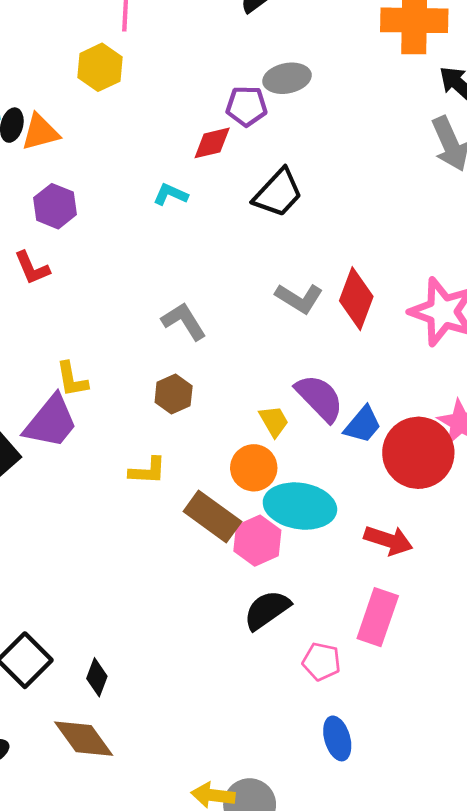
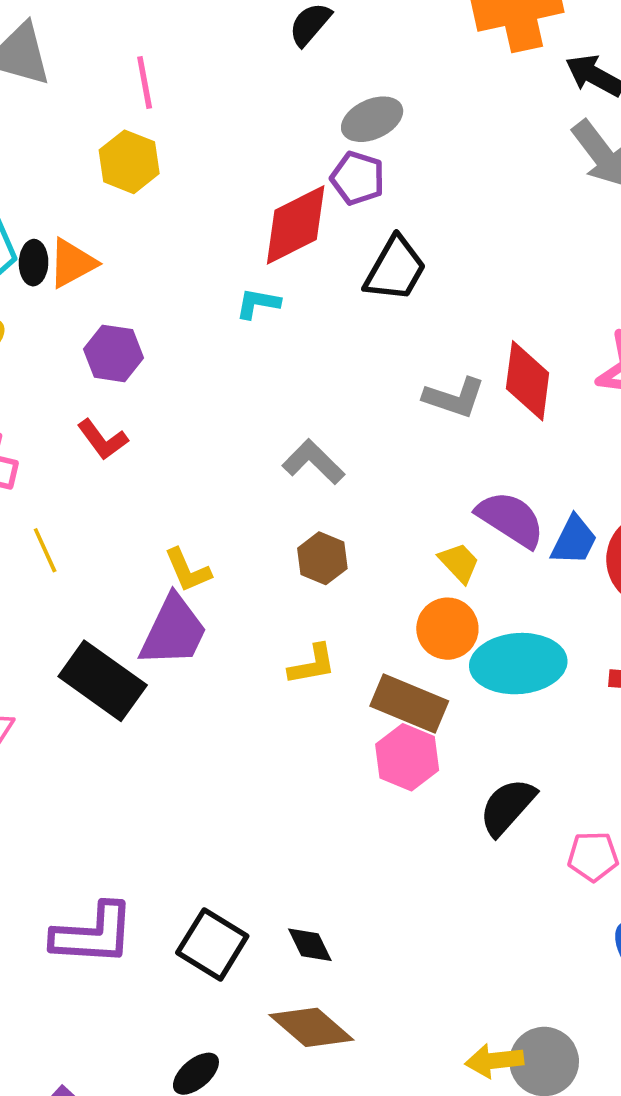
purple pentagon: (247, 106) -> (358, 178), moved, turned 30
red diamond: (212, 143) -> (296, 225), size x1.6
pink hexagon: (257, 541) -> (407, 757), moved
black diamond: (97, 677) -> (310, 945), turned -33

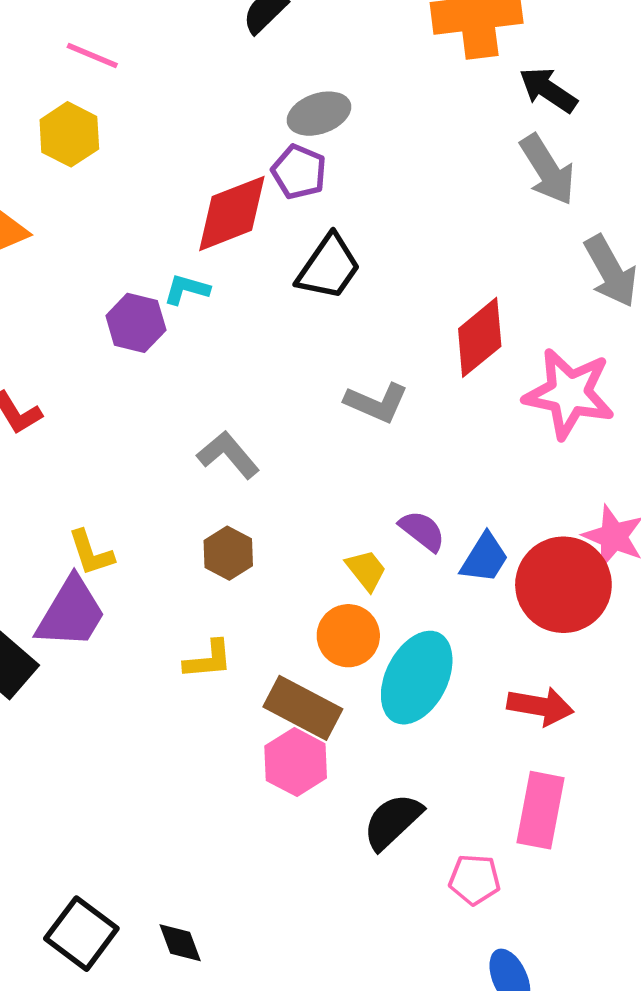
pink line: (145, 82) -> (92, 55), turned -62
purple hexagon: (113, 353) -> (136, 323), moved
red diamond: (528, 381) -> (480, 337), moved, turned 38
purple semicircle: (511, 519) -> (422, 531), size x0.7
cyan ellipse: (518, 664) -> (417, 678), turned -64

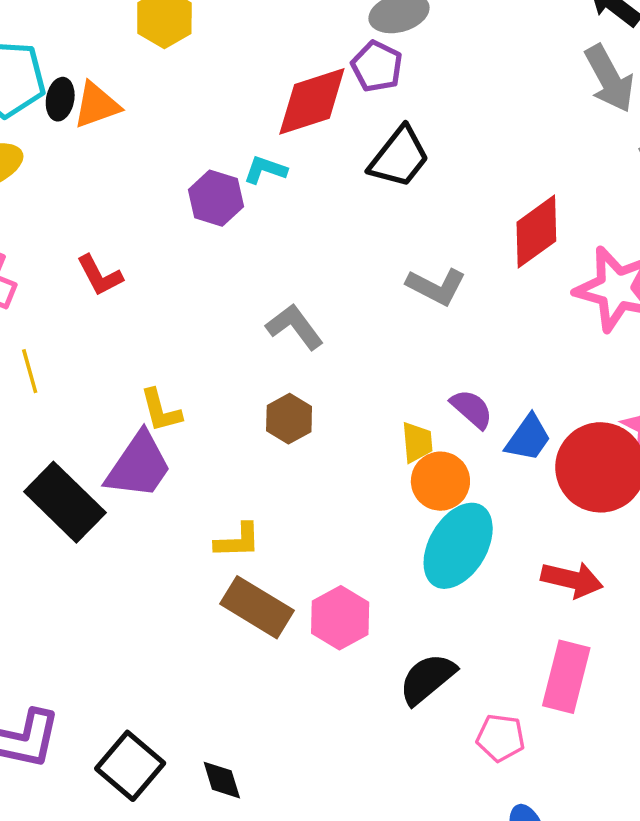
yellow trapezoid: (366, 570) -> (417, 442), turned 30
orange circle: (348, 636) -> (440, 481), moved
yellow L-shape: (208, 660) -> (238, 541), moved
brown rectangle: (303, 708) -> (257, 607), moved

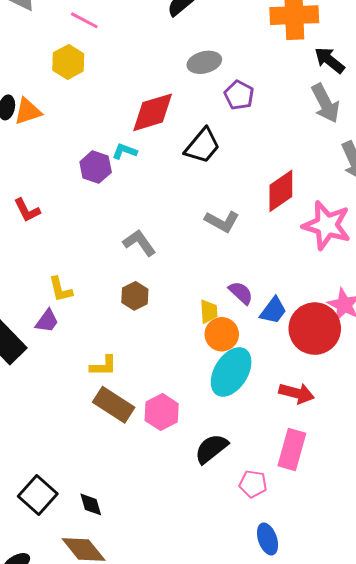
purple pentagon: (377, 66) -> (239, 95), moved
purple trapezoid: (139, 466) -> (47, 321), size x0.6

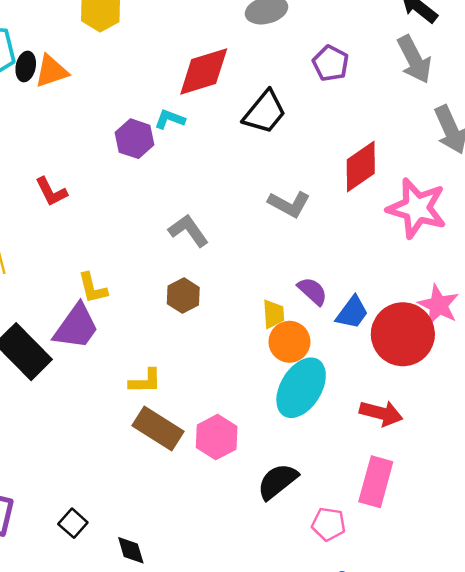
purple pentagon: (239, 95) -> (331, 63), moved
purple trapezoid: (47, 321) -> (76, 327), size x1.6
black square: (38, 495) -> (73, 523), moved, size x0.6

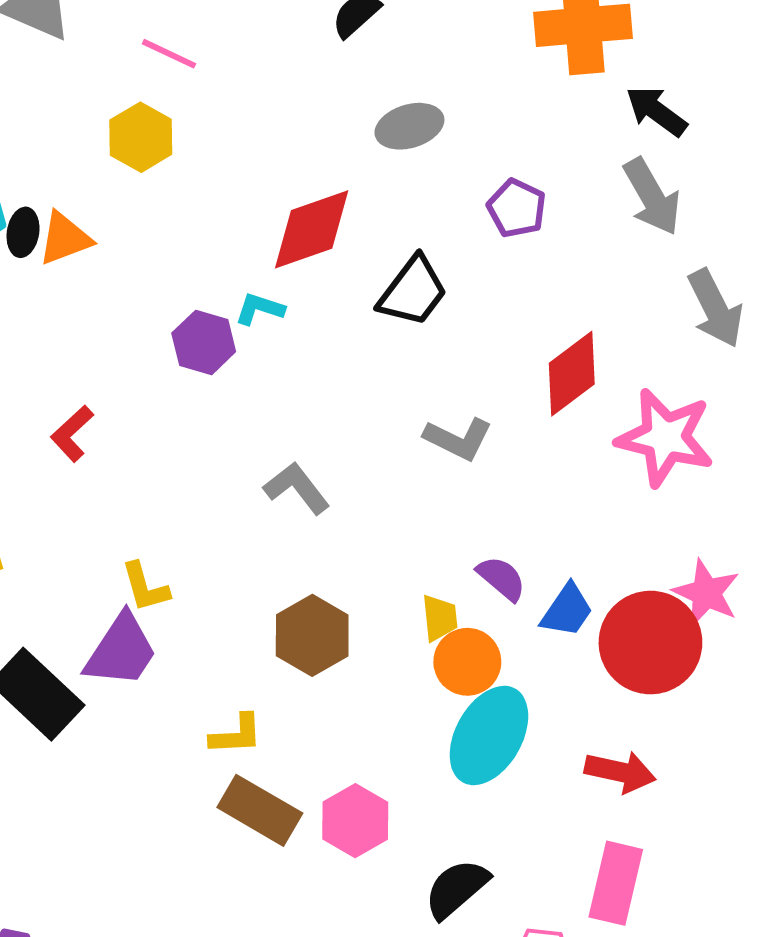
red L-shape: (51, 192) -> (72, 434), turned 76
brown hexagon: (183, 296) -> (312, 635), moved, size x1.4

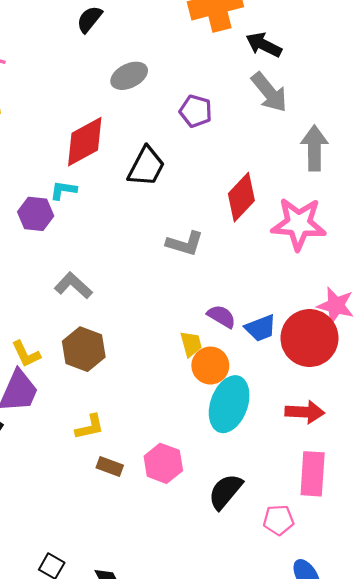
gray arrow: (715, 308) -> (314, 148), turned -144
gray L-shape: (297, 488) -> (73, 285), moved
blue trapezoid: (567, 610) -> (261, 328), turned 44
brown hexagon: (312, 635) -> (84, 349), moved
brown rectangle: (260, 810) -> (110, 466), size x0.6

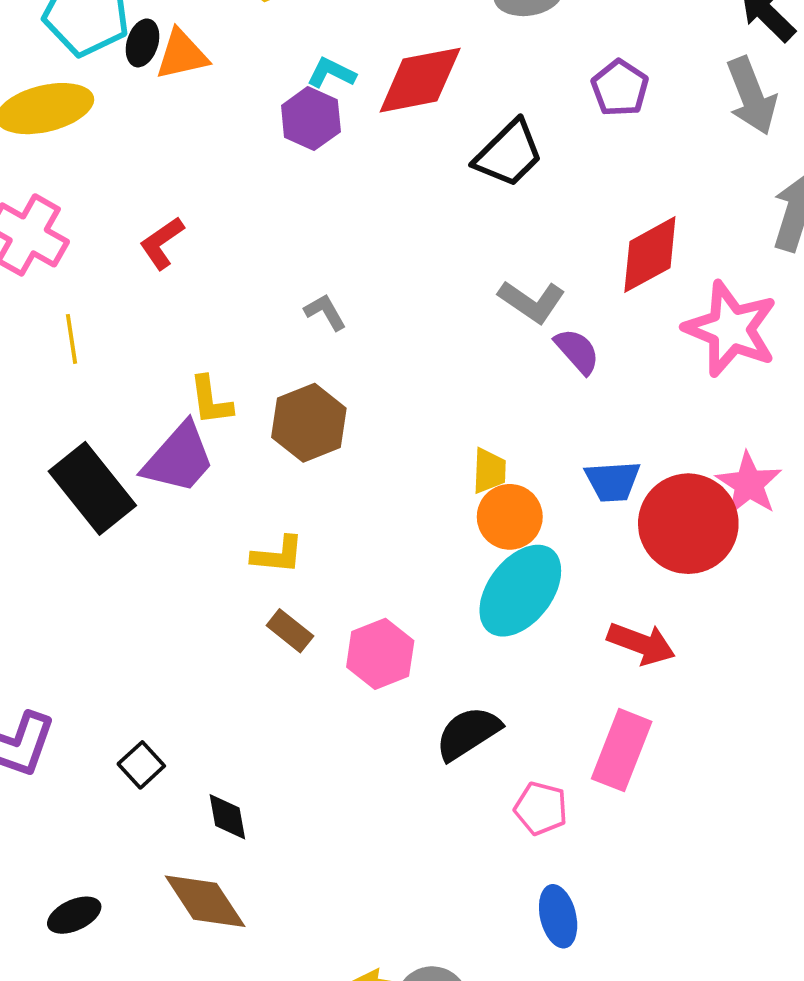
cyan L-shape: (63, 190) -> (331, 73), moved
purple hexagon: (36, 214) -> (311, 119), moved
gray L-shape: (73, 285) -> (325, 312), size x0.7
purple semicircle: (221, 316) -> (577, 351), moved

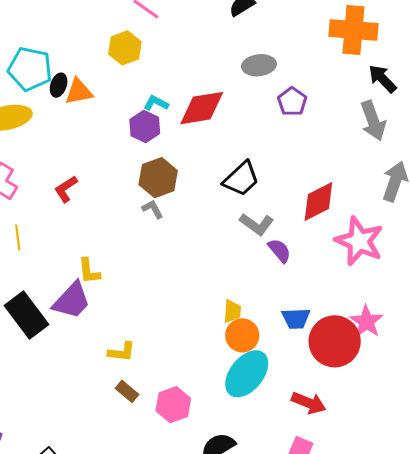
purple pentagon: (620, 88) -> (292, 102), moved
black trapezoid: (509, 154) -> (241, 179), moved
gray L-shape: (325, 312) -> (153, 209), moved
brown hexagon: (309, 423) -> (158, 178), moved

